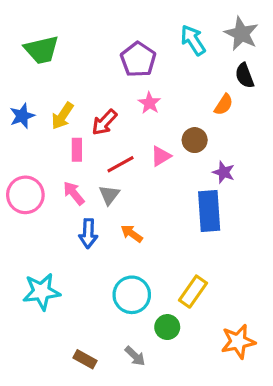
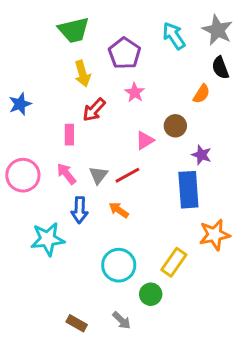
green trapezoid: (41, 50) -> (74, 30), moved
yellow arrow: (62, 116) -> (82, 74), moved, turned -50
red line: (120, 164) -> (127, 175), moved
cyan star: (41, 292) -> (48, 239), moved
orange star: (238, 342) -> (215, 235), moved

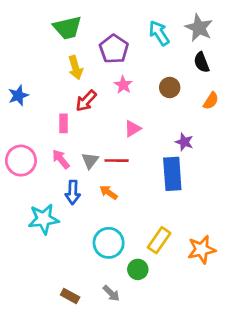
orange semicircle: (201, 94) -> (211, 101), moved
brown circle: (175, 126) -> (170, 88), moved
red line: (127, 175) -> (117, 161), turned 30
orange star: (215, 235) -> (202, 250), moved

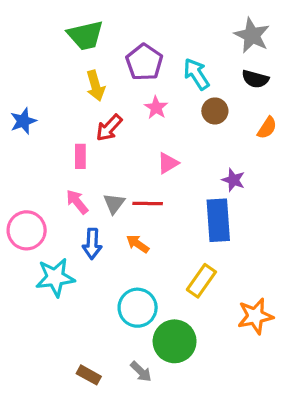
cyan arrow: (159, 33) -> (196, 74), moved
black semicircle: (202, 62) -> (255, 79), turned -54
pink circle: (21, 161) -> (27, 230), moved
yellow rectangle: (159, 240) -> (201, 281), moved
green circle: (138, 269) -> (175, 341), size x1.6

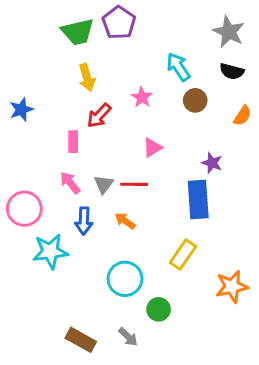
purple pentagon: (144, 62) -> (119, 23), moved
green circle: (175, 341) -> (159, 309), size x0.6
brown rectangle: (89, 375) -> (81, 340), size x1.4

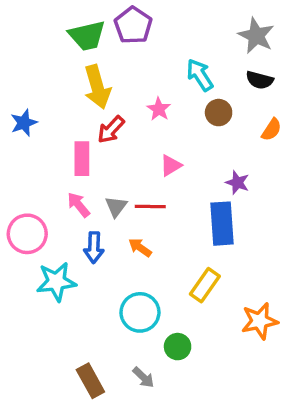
yellow arrow: (87, 78) -> (97, 87), size x1.4
pink rectangle: (73, 142) -> (82, 159), size x1.4
brown rectangle: (81, 340) -> (90, 381), turned 32

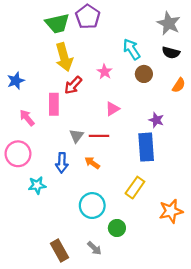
pink arrow: (78, 205) -> (27, 118), moved
cyan star: (56, 282) -> (37, 185), size x0.7

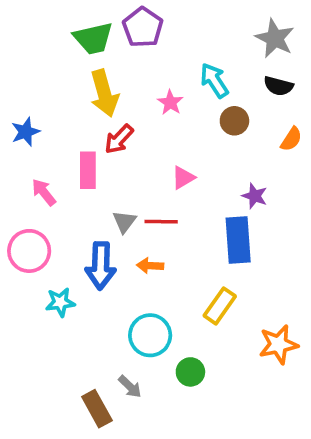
pink star: (105, 72) -> (170, 102), moved
blue arrow: (62, 163) -> (101, 266), size x1.4
orange arrow: (92, 163) -> (150, 266), turned -32
gray arrow: (94, 248) -> (130, 387), moved

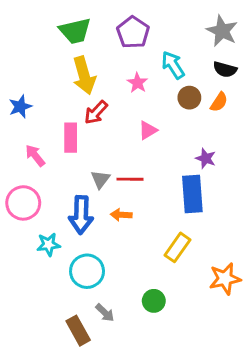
purple pentagon: (143, 27) -> (133, 32), moved
orange semicircle: (291, 139) -> (219, 102), moved
pink triangle: (183, 178) -> (148, 130), moved
cyan circle: (150, 335) -> (87, 271), moved

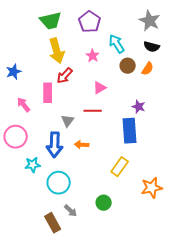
red line: (130, 179) -> (93, 111), moved

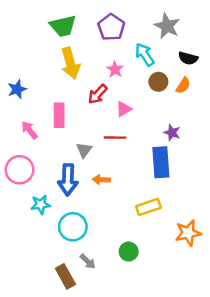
gray star: (150, 21) -> (167, 26), moved
red arrow: (65, 76) -> (98, 94), moved
yellow rectangle: (120, 167) -> (148, 207), turned 36

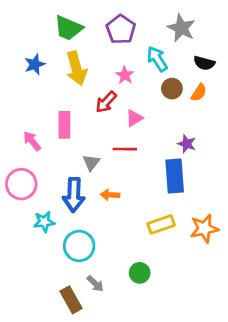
green trapezoid: (63, 26) -> (68, 28), turned 36
blue star: (17, 89) -> (35, 64), moved
orange star: (188, 233) -> (204, 228), moved

